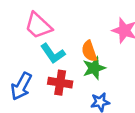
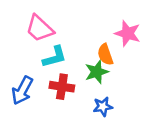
orange semicircle: (89, 51) -> (105, 54), moved
cyan L-shape: (53, 54) -> (55, 57), turned -70

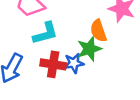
blue star: (103, 107) -> (74, 63), moved

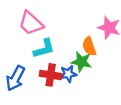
green star: (89, 49) -> (81, 62), turned 30

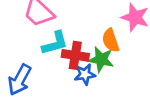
red cross: (51, 75) -> (75, 55), moved

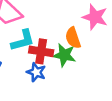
blue star: (85, 74) -> (36, 72), moved, turned 30

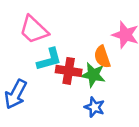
blue star: (36, 72) -> (94, 107), moved

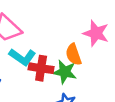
cyan L-shape: (49, 59) -> (22, 57), turned 50

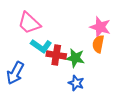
orange semicircle: (74, 54) -> (98, 44), moved, turned 30

